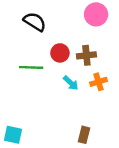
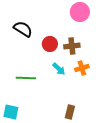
black semicircle: (35, 22) -> (23, 29), moved
green line: (31, 67) -> (26, 78), moved

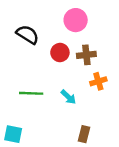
pink circle: (80, 12) -> (76, 20), moved
cyan arrow: (59, 69) -> (68, 97), moved

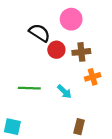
black semicircle: (28, 34) -> (39, 33), moved

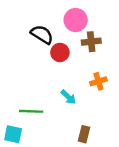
brown cross: (81, 52) -> (91, 42), moved
green line: (29, 88) -> (31, 111), moved

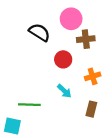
red circle: (60, 52) -> (63, 59), moved
brown rectangle: (84, 134) -> (91, 109), moved

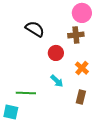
pink circle: (71, 19) -> (82, 13), moved
orange cross: (93, 76) -> (82, 68), turned -32

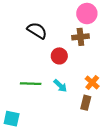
orange cross: (82, 68) -> (92, 83), moved
green line: (26, 93) -> (31, 84), moved

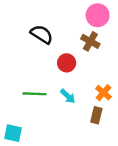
brown cross: (80, 37) -> (90, 41), turned 35

